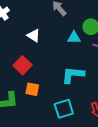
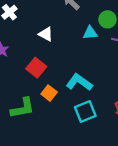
cyan L-shape: (73, 75) -> (79, 82), moved, turned 35
orange square: (32, 89) -> (49, 93), turned 32

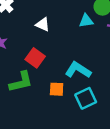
orange square: (49, 93) -> (57, 89), moved, turned -32
green L-shape: (23, 108) -> (21, 82), moved

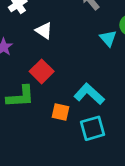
cyan triangle: (86, 21) -> (108, 38), turned 48
white triangle: (43, 24) -> (44, 31), moved

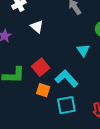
cyan triangle: (108, 38) -> (83, 50), moved
red square: (42, 71) -> (41, 67), moved

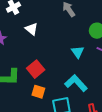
cyan L-shape: (67, 78) -> (76, 83), moved

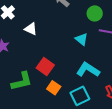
orange square: (38, 92) -> (54, 88), turned 32

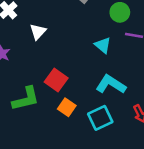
white triangle: (31, 29) -> (38, 32), turned 48

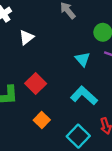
orange square: (67, 107) -> (42, 120), moved
cyan square: (100, 118) -> (78, 136), moved, turned -30

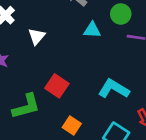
cyan triangle: (83, 59) -> (92, 30), moved, turned -35

